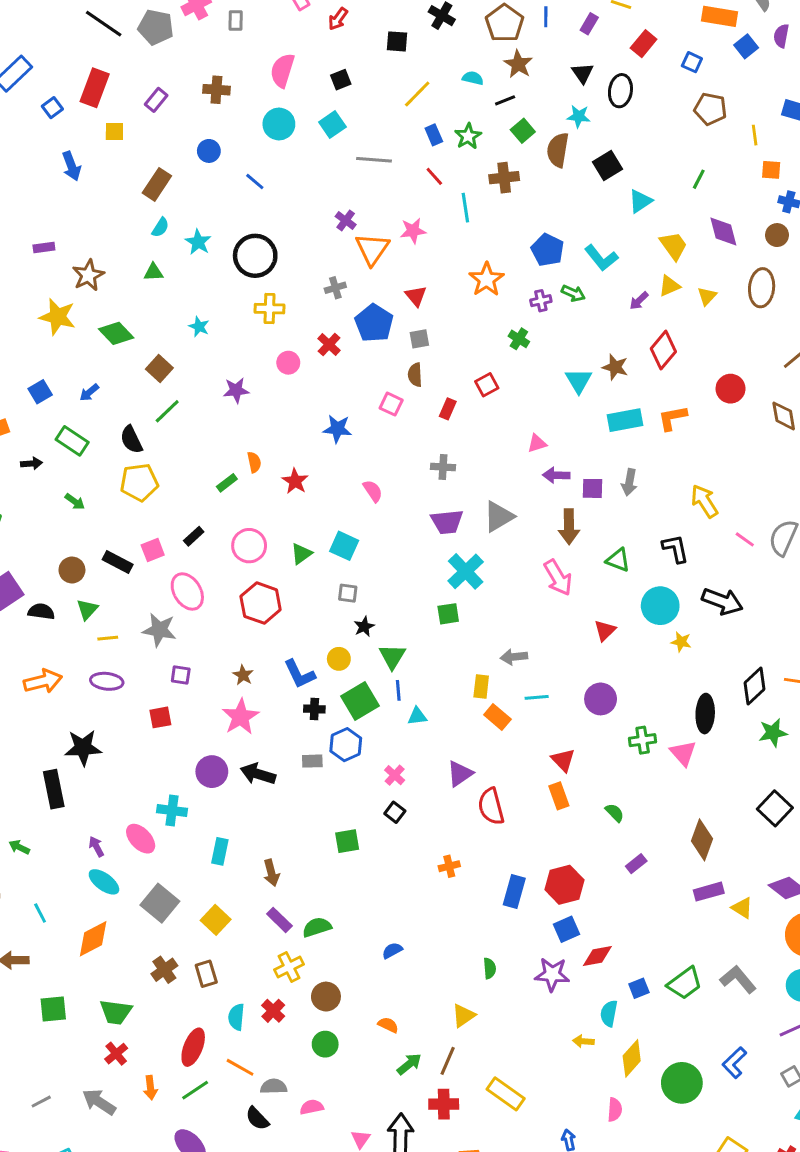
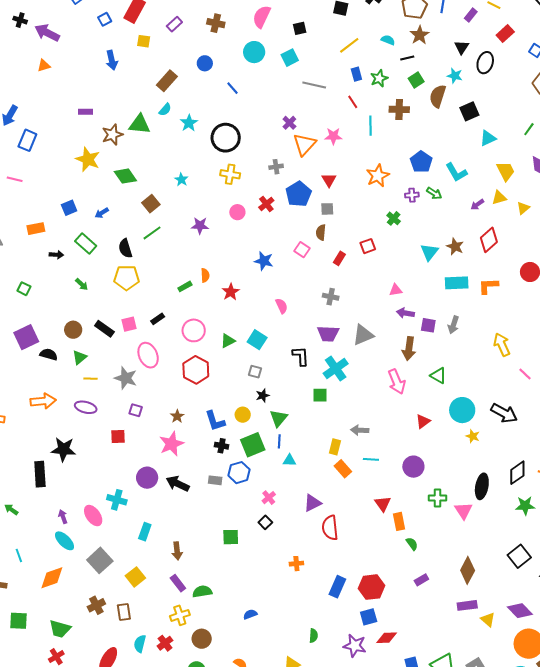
green triangle: (153, 272) -> (140, 124), moved, size x1.6
black L-shape: (675, 549) -> (301, 356), moved
orange rectangle: (559, 796) -> (399, 521), moved

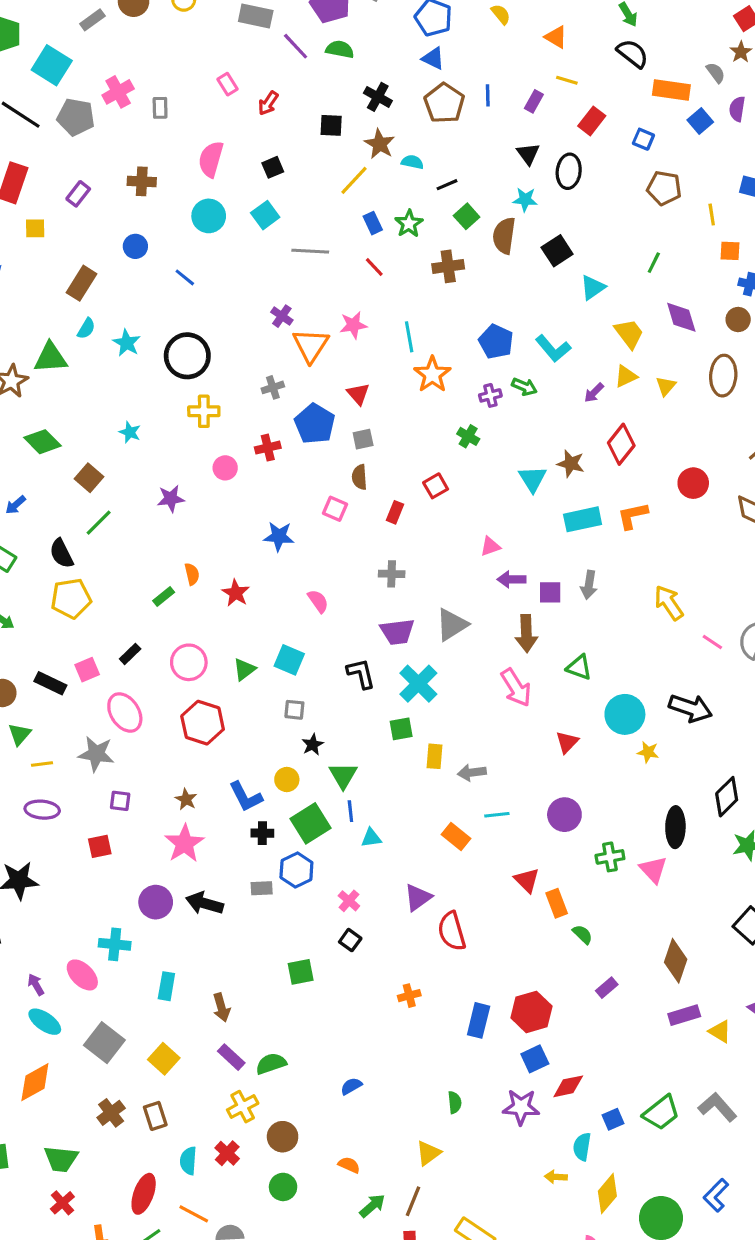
brown star: (420, 35) -> (380, 144), moved
cyan line: (370, 126) -> (409, 337), moved
red cross: (266, 204) -> (268, 448), turned 35
yellow rectangle: (335, 447) -> (435, 756), moved

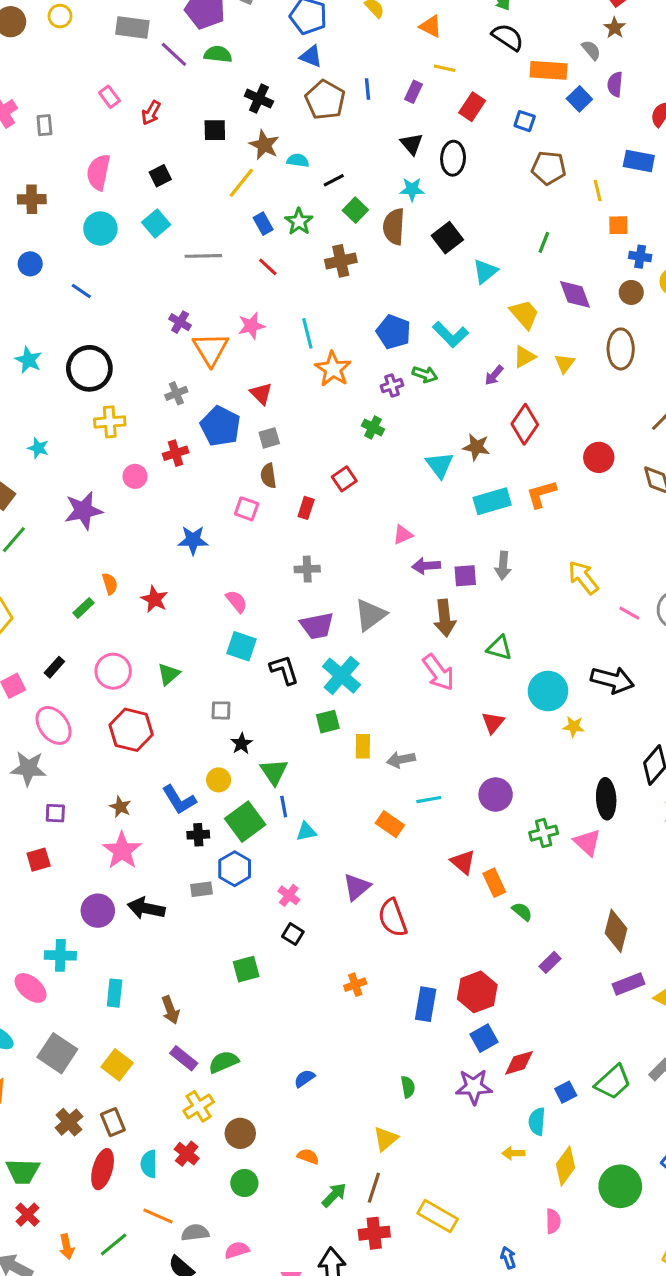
purple star: (171, 499) -> (83, 511), size x1.4
cyan square: (289, 660) -> (241, 646), moved
red ellipse: (144, 1194) -> (103, 1169), moved

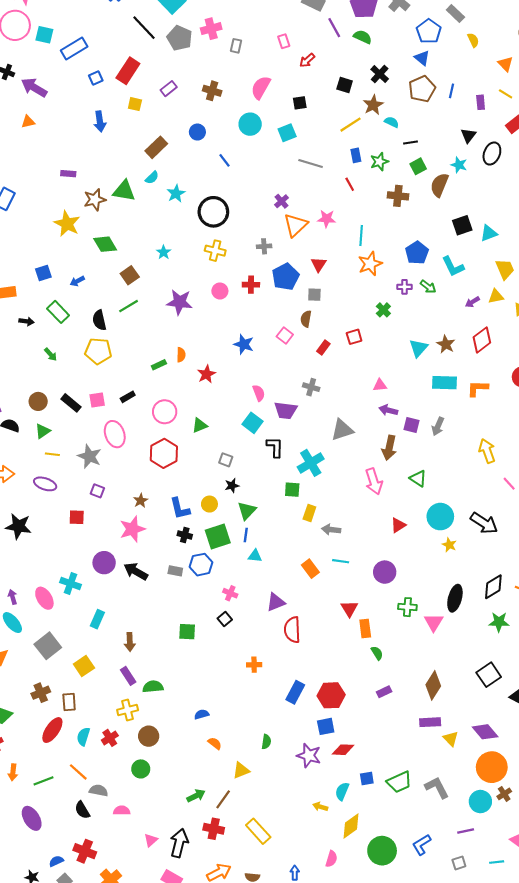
purple rectangle: (413, 92) -> (481, 102), turned -48
black square: (447, 238) -> (462, 225), moved
purple trapezoid: (317, 626) -> (286, 410), moved
pink cross: (289, 895) -> (230, 593), turned -32
orange semicircle: (308, 1156) -> (215, 743), moved

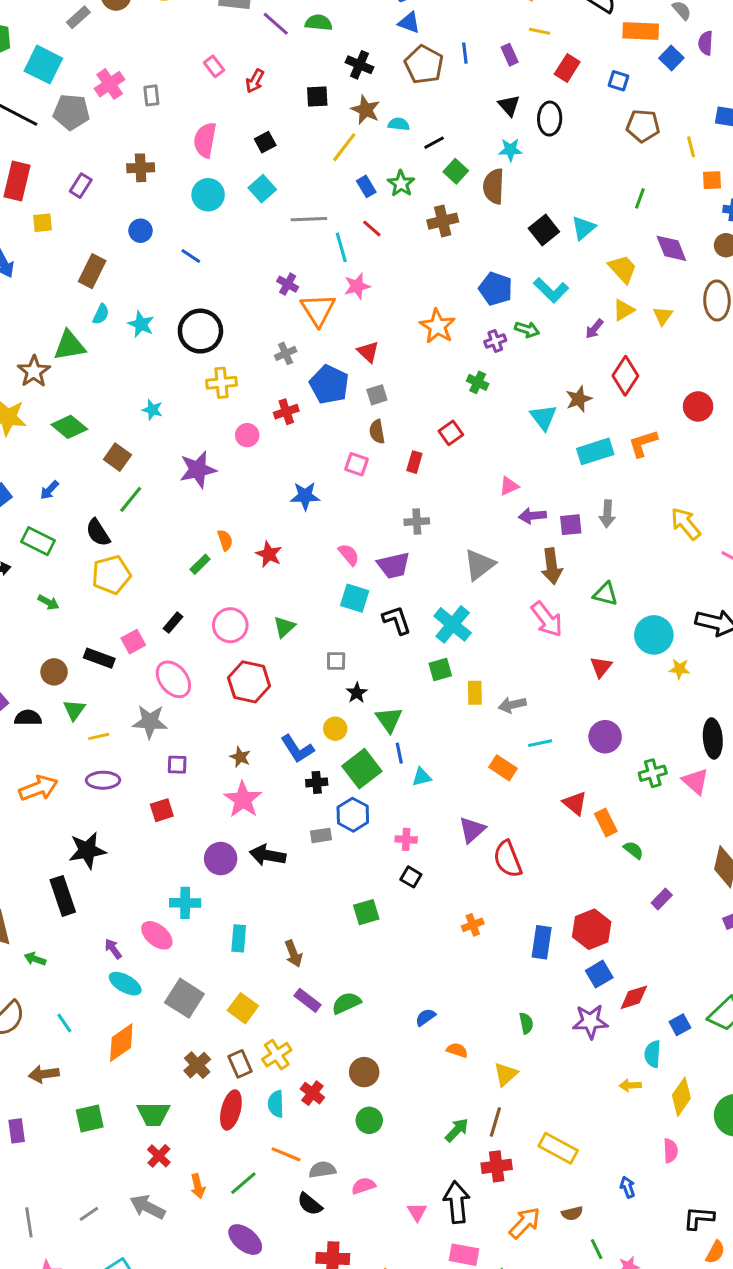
cyan line: (361, 235) -> (341, 247), moved
brown star: (446, 344) -> (579, 399), turned -30
yellow cross: (128, 710) -> (277, 1055), moved

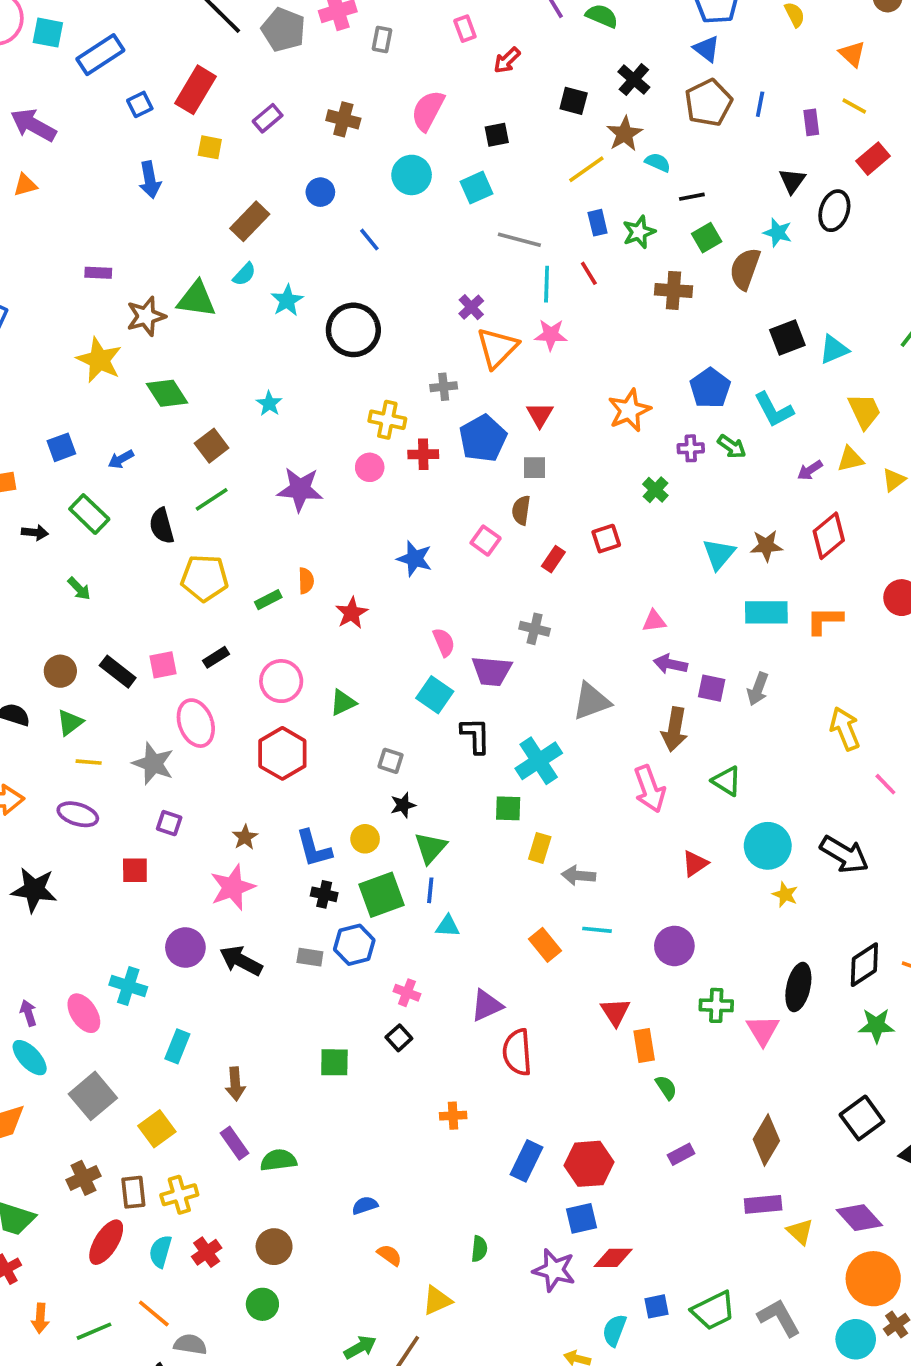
yellow cross: (221, 383) -> (387, 420), moved
yellow pentagon: (111, 575) -> (205, 578), moved

